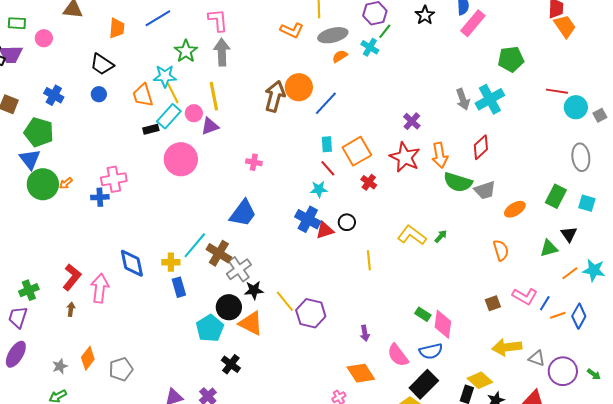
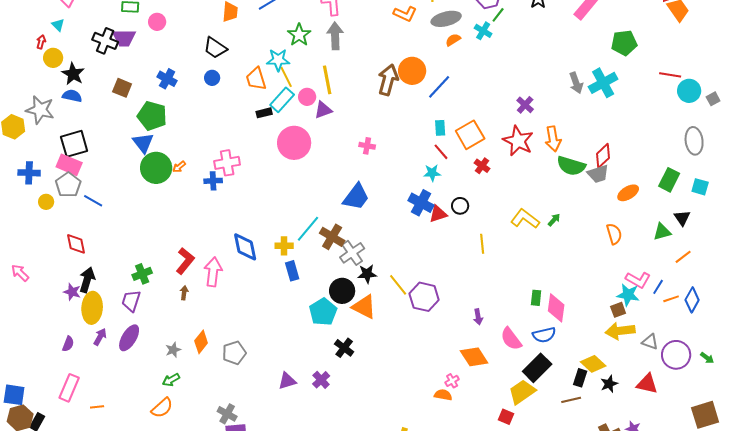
red diamond: (481, 147) -> (603, 156), moved
cyan star: (594, 270) -> (628, 295), moved
brown square: (493, 303) -> (618, 310), moved
green rectangle: (423, 314) -> (536, 298), turned 63

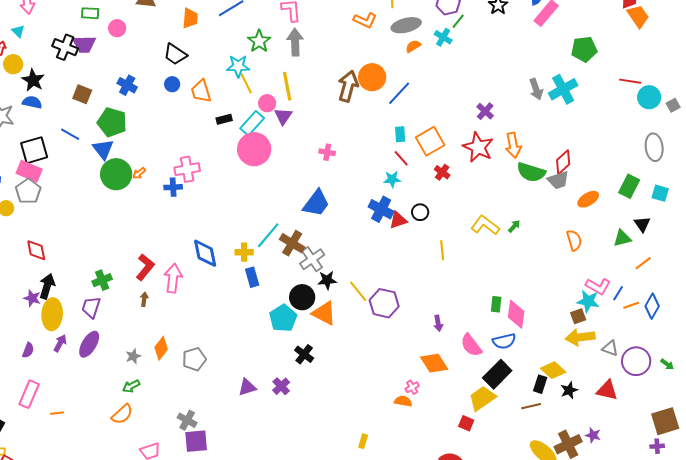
orange trapezoid: (256, 79) -> (201, 91), moved
cyan rectangle: (282, 100) -> (252, 123), moved
purple triangle: (323, 110) -> (283, 116), turned -36
blue line: (93, 201) -> (70, 134), moved

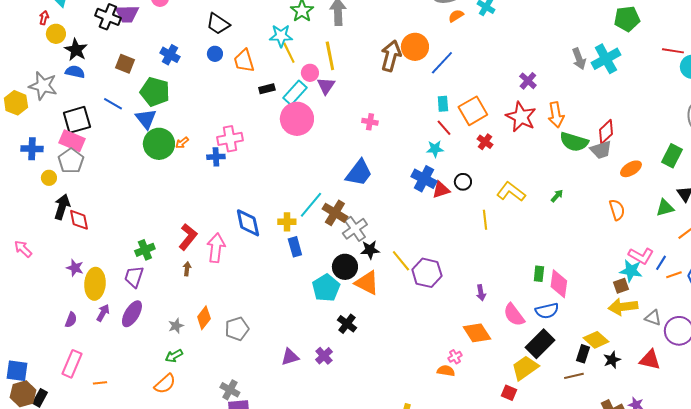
yellow L-shape: (485, 225) -> (511, 192), moved
black arrow: (47, 286) -> (62, 207), moved

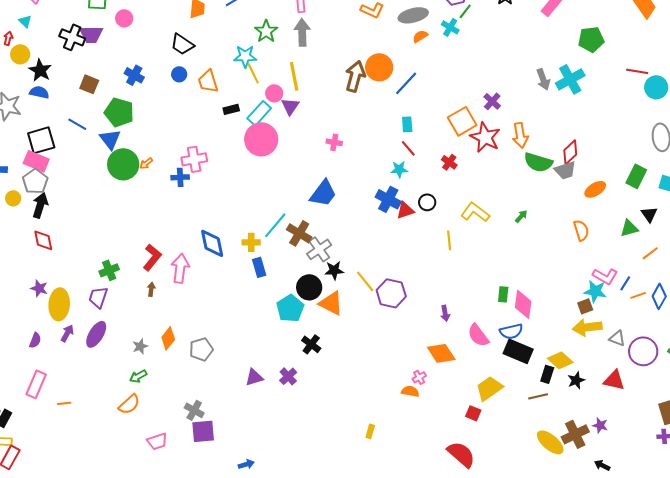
orange square: (473, 111) -> (462, 121), moved
black arrow: (62, 207) -> (40, 205), moved
black rectangle: (540, 344) -> (518, 351), moved, turned 68

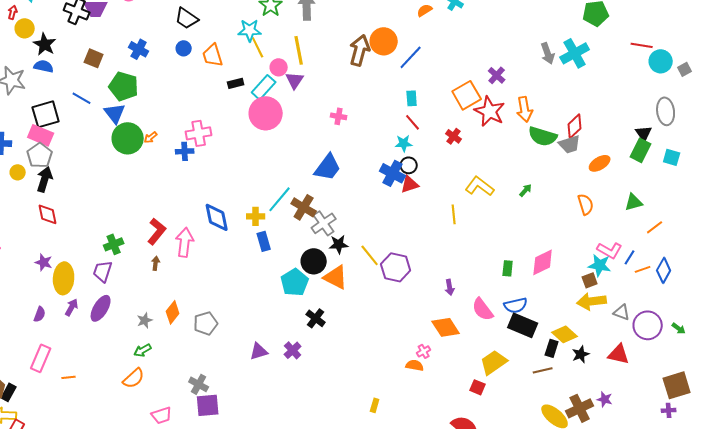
black circle: (427, 202) -> (409, 165), moved
black triangle: (649, 214) -> (644, 133), moved
pink diamond: (523, 304) -> (543, 262), moved, turned 56

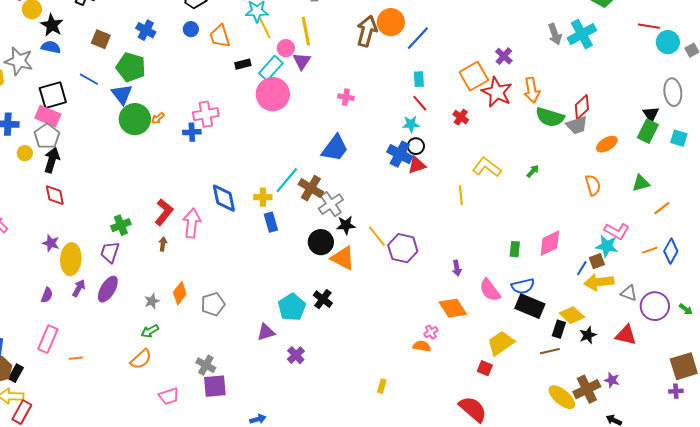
blue line: (630, 257) -> (582, 268), moved
cyan pentagon: (295, 282) -> (292, 307), moved
purple cross: (293, 350) -> (296, 355), moved

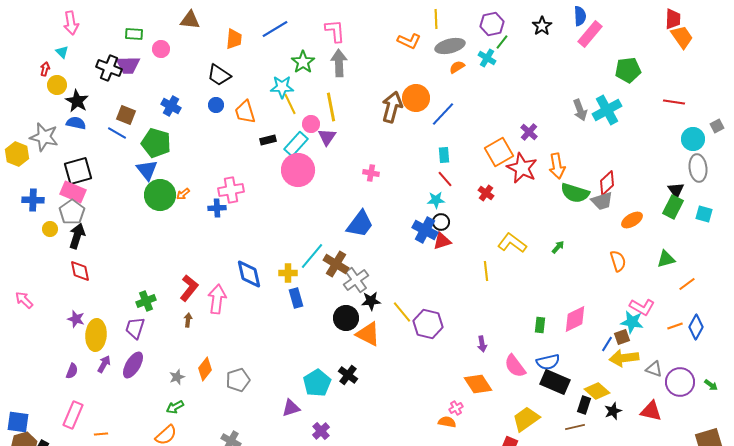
cyan circle: (668, 42) -> (693, 139), moved
blue line: (89, 79) -> (117, 133), moved

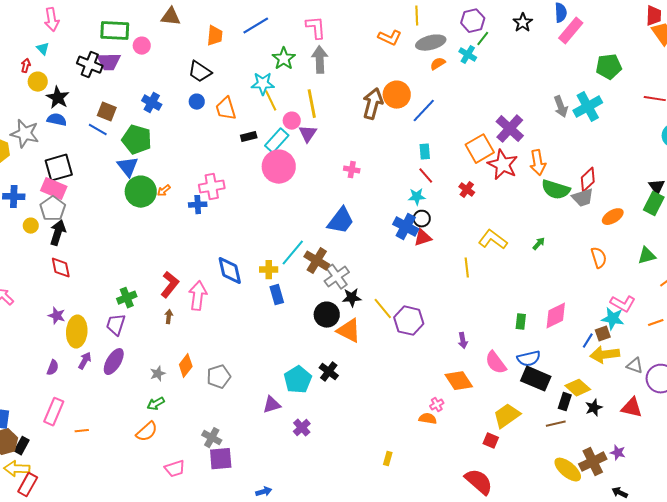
green rectangle: (134, 34) -> (115, 31), size x1.6
purple cross: (529, 132) -> (510, 129), size x1.6

